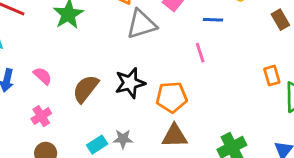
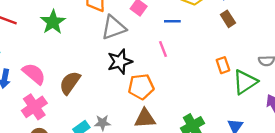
pink semicircle: (43, 76) -> (34, 74), size x1.5
black star: (130, 83) -> (120, 62), moved
pink cross: (41, 116) -> (34, 107), size x1.5

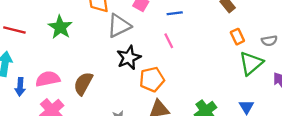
orange rectangle: (223, 65) -> (237, 37), moved
pink semicircle: (34, 74) -> (48, 79), turned -45

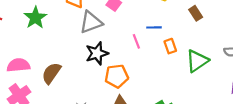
blue line: (175, 13) -> (154, 27), moved
orange rectangle: (237, 37) -> (170, 46), moved
green triangle: (251, 63) -> (197, 61), moved

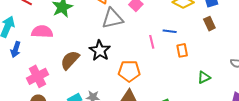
black star: (97, 53) -> (100, 51), moved, turned -30
green triangle: (197, 61) -> (204, 77), moved, size x0.6
pink semicircle: (18, 65) -> (42, 32), moved

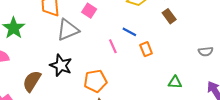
blue line: (170, 31) -> (129, 32), turned 32
green triangle: (204, 77) -> (175, 82), moved, turned 40

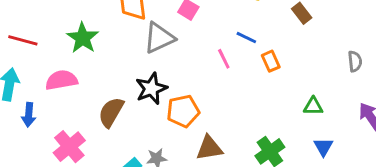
gray semicircle: (206, 52) -> (355, 61), turned -88
black star: (61, 65) -> (151, 88), turned 30
orange pentagon: (95, 81) -> (183, 111), moved

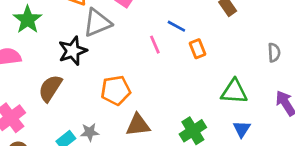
black star: (151, 88) -> (73, 51), moved
green triangle: (313, 106) -> (234, 92), size x1.5

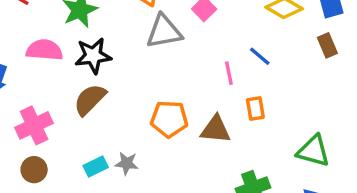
orange rectangle: (198, 49) -> (255, 108), moved
black star: (73, 51) -> (93, 56), moved
brown triangle: (138, 125) -> (216, 129), moved

